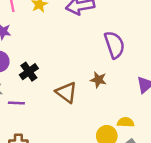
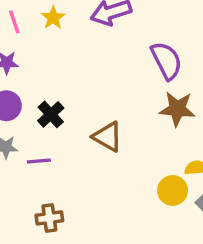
brown star: (98, 80) -> (177, 109), moved, size x1.5

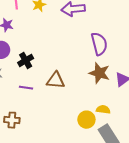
brown triangle: (108, 137) -> (56, 80), turned -36
purple line: (39, 161) -> (26, 88), moved

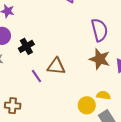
purple line: (26, 88) -> (36, 76), moved, turned 48

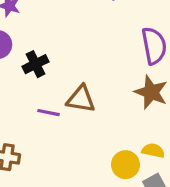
purple line: (36, 76) -> (48, 113), turned -48

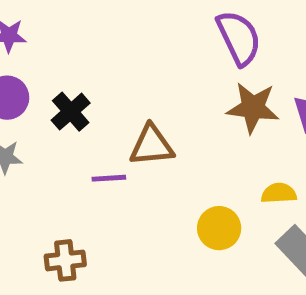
yellow circle: (126, 165) -> (219, 228), moved

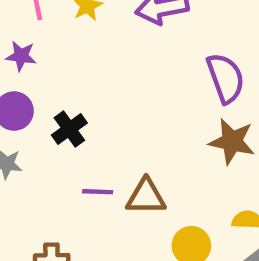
brown triangle: (152, 146) -> (146, 197), moved

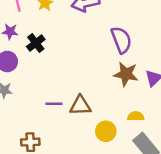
black cross: (69, 129) -> (36, 43), moved

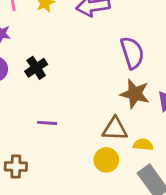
black cross: (36, 43) -> (36, 68), moved
brown triangle: (80, 106) -> (115, 129), moved

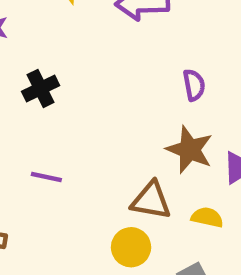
purple semicircle: (132, 53) -> (194, 85), size x0.6
yellow semicircle: (143, 145) -> (207, 217), moved

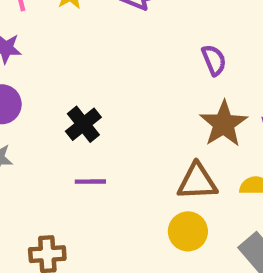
black cross: (41, 88) -> (83, 124), moved
brown star: (190, 150) -> (224, 124), turned 30

